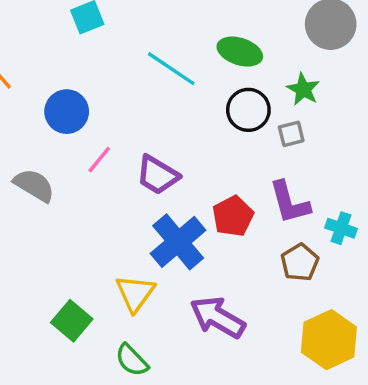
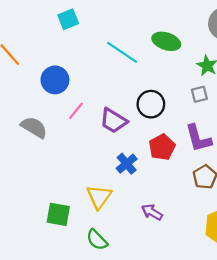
black circle: (248, 110) -> (151, 104), moved
blue cross: (178, 242) -> (127, 164), size x0.6
purple arrow: (218, 317) -> (152, 212), size x0.6
green square: (72, 321) -> (58, 214), turned -30

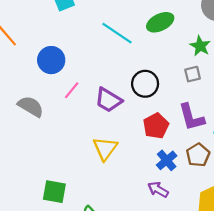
green ellipse: (166, 41) -> (160, 22), turned -44
blue cross: (127, 164) -> (167, 160), moved
yellow triangle: (99, 197) -> (105, 149), moved
purple arrow: (152, 212) -> (158, 190), moved

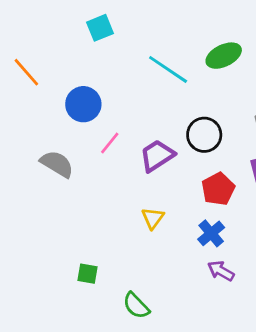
purple trapezoid: (108, 100) -> (157, 156), turned 116
yellow triangle: (105, 149) -> (153, 218), size x0.7
blue cross: (167, 160) -> (211, 233), moved
green square: (54, 192) -> (88, 274), size x0.7

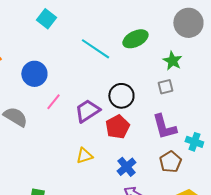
cyan square: (100, 28) -> (46, 19), turned -30
red pentagon: (218, 189) -> (117, 127), moved
yellow triangle: (153, 218) -> (84, 156), turned 36

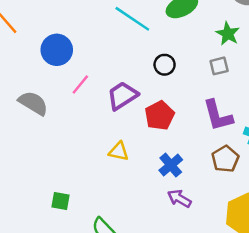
black circle: (121, 96) -> (165, 65), moved, size x0.7
yellow triangle: (84, 156) -> (119, 151), turned 30

